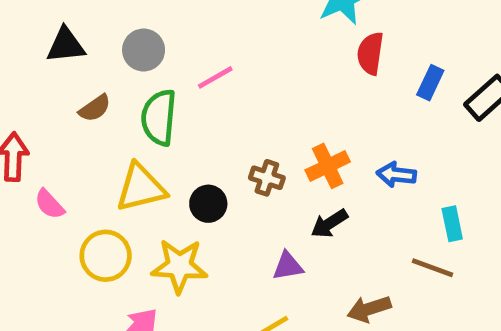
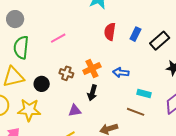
red semicircle: (370, 53) -> (110, 32), moved
pink line: (215, 77) -> (58, 38), moved
black arrow: (329, 224) -> (92, 93), turned -42
cyan rectangle: (452, 224) -> (144, 93), turned -64

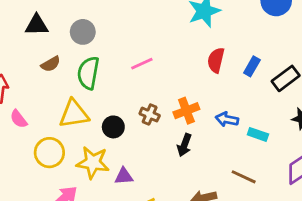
cyan rectangle: (144, 93) -> (258, 134), moved
purple triangle: (75, 110) -> (124, 176), moved

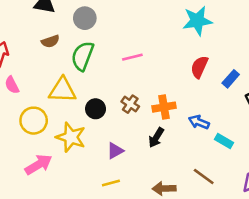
purple triangle: (124, 176) -> (115, 151), moved, turned -36

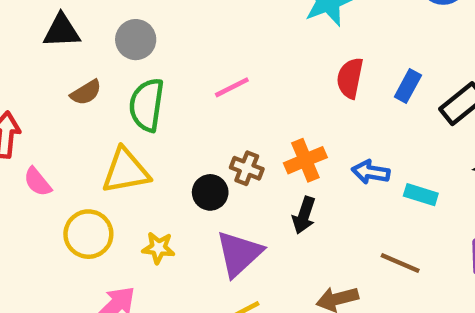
black circle: (96, 109) -> (210, 192), moved
yellow star: (71, 137) -> (158, 248), size x0.6
purple triangle: (115, 151) -> (239, 254), size x1.6

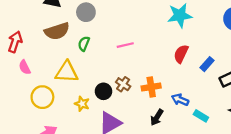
brown semicircle: (86, 92) -> (57, 31), size x1.6
green semicircle: (147, 105) -> (84, 44), size x0.6
black arrow: (304, 215) -> (157, 117), moved
yellow star: (158, 248) -> (82, 104), moved

